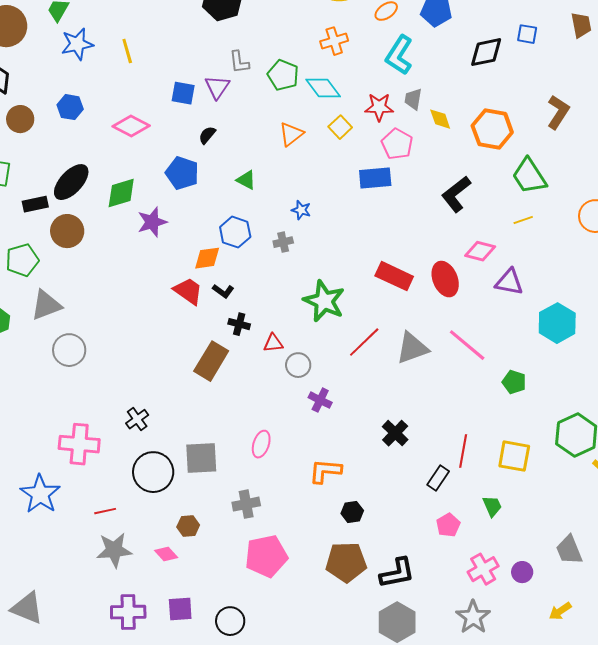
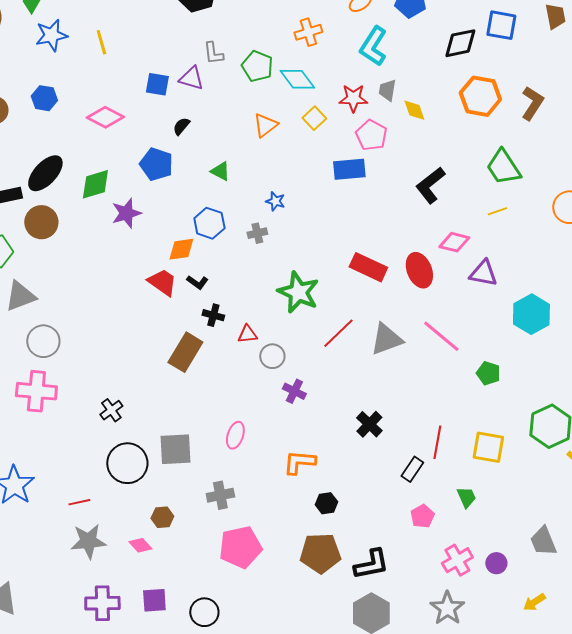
blue square: (527, 34) -> (501, 25), size x1.5
purple triangle: (217, 87) -> (191, 78), turned -48
orange hexagon: (492, 129) -> (480, 96), moved
pink cross: (79, 444) -> (36, 391), moved

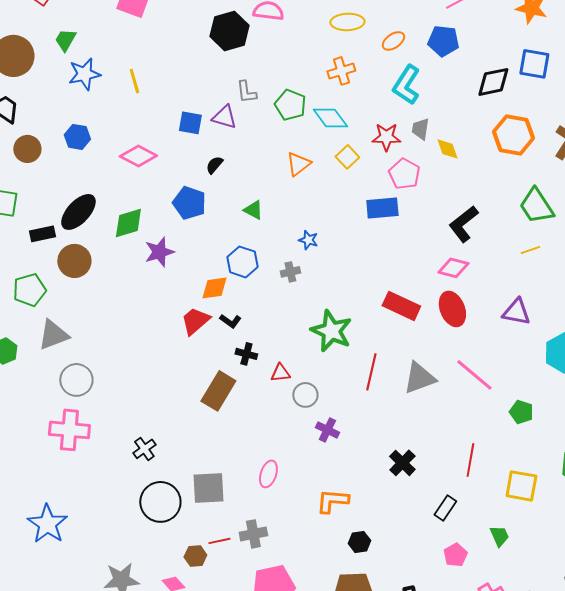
pink diamond: (454, 242) -> (453, 268), moved
red trapezoid: (162, 282) -> (195, 321), turned -76
red line: (338, 333) -> (371, 372), turned -33
red line: (437, 442) -> (470, 460), moved
red line: (79, 502) -> (219, 541), moved

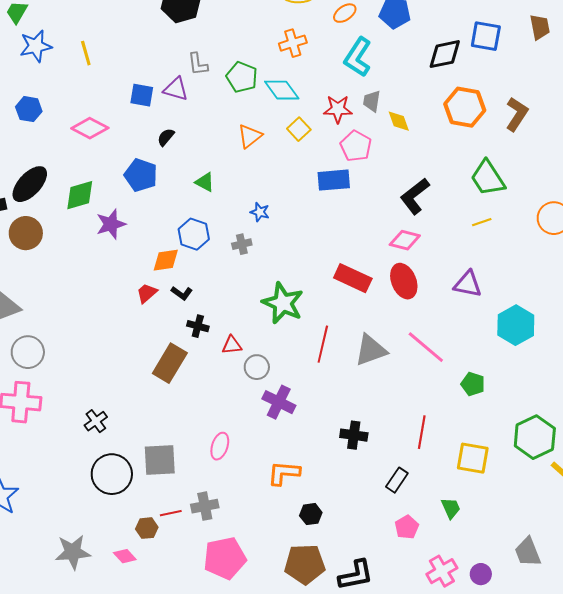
red trapezoid: (195, 321) -> (147, 293), size x0.7
purple cross: (327, 430) -> (279, 402), size x1.4
black cross: (402, 463) -> (354, 435), turned -36

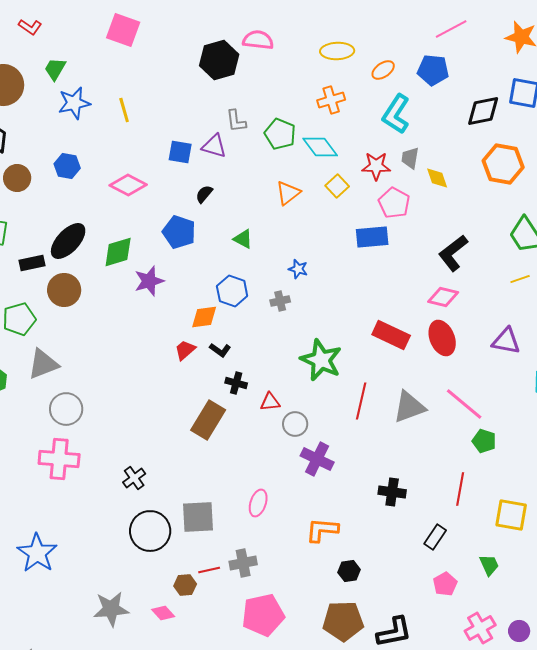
green pentagon: (473, 384) -> (484, 441), moved

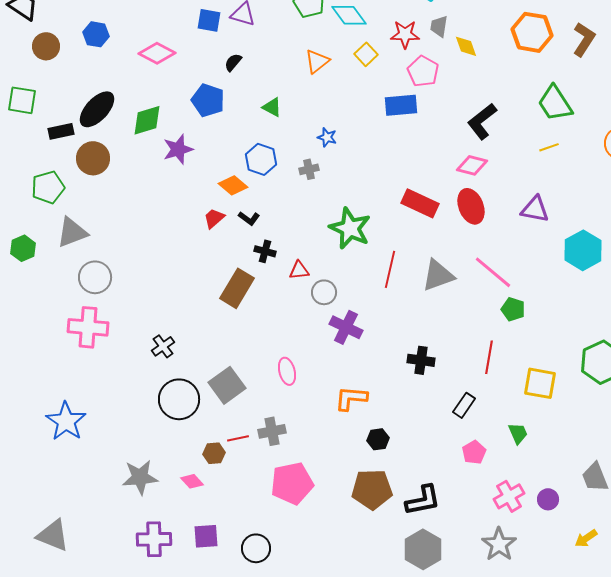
orange diamond: (204, 317) -> (233, 185), turned 48
pink ellipse: (258, 503) -> (287, 371), turned -32
gray square: (198, 517) -> (227, 385), turned -33

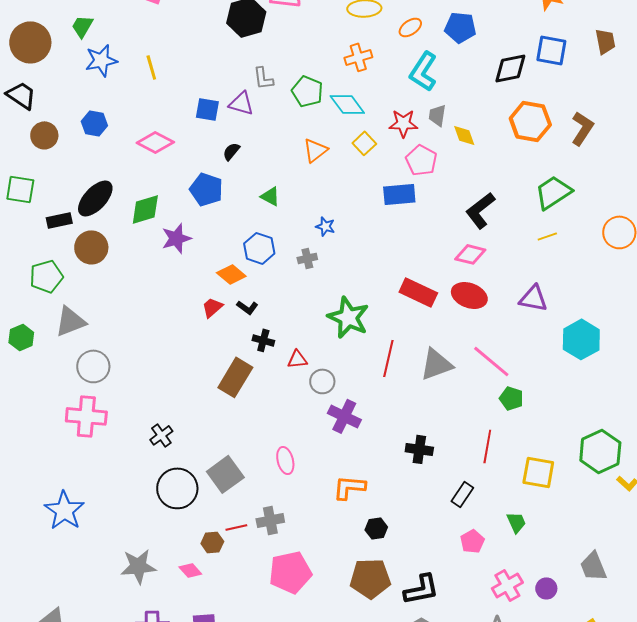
green trapezoid: (555, 103) -> (553, 192), turned 90
red ellipse: (471, 206) -> (469, 295), turned -48

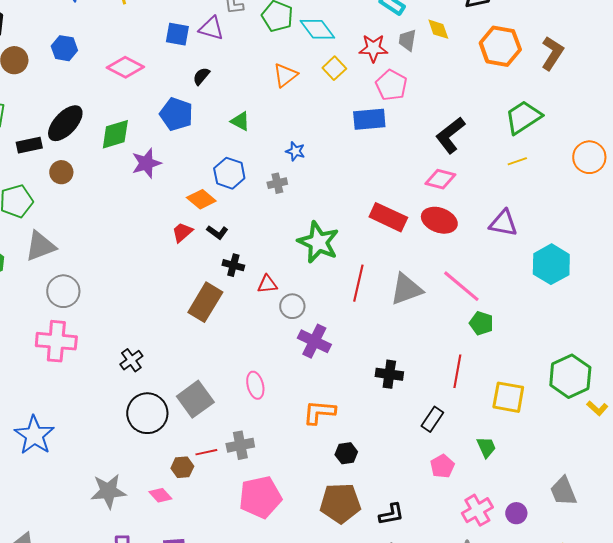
yellow diamond: (464, 135) -> (438, 29), moved
brown circle: (91, 247) -> (61, 172), size x0.7
black L-shape: (421, 589) -> (391, 514), size x0.7

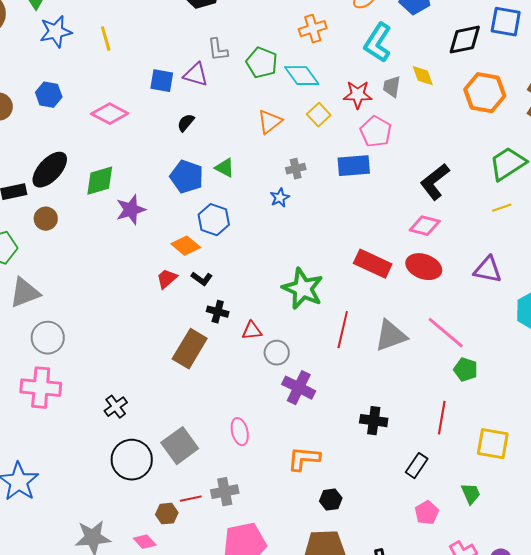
blue pentagon: (176, 114) -> (187, 177), moved
blue star: (295, 151) -> (280, 198), turned 30
gray cross: (277, 183) -> (296, 169), moved

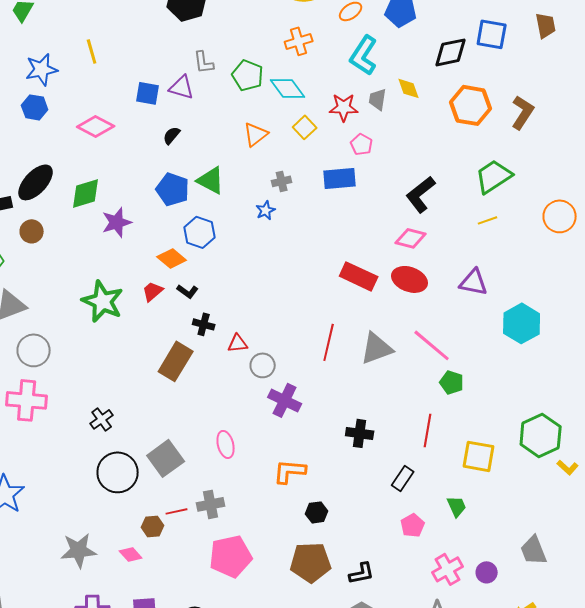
blue star: (56, 32) -> (42, 69), moved
pink pentagon: (376, 132) -> (362, 144), size x0.7
green triangle: (225, 168) -> (211, 180), size x1.4
green star: (303, 289) -> (103, 301), moved

